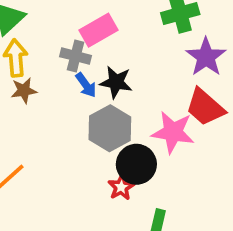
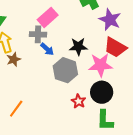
black star: (116, 82) -> (78, 46), moved
black circle: (136, 164) -> (102, 92), moved

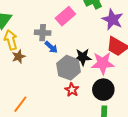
pink rectangle: (48, 17) -> (65, 16), moved
black star: (78, 46) -> (83, 57), moved
red star: (78, 101) -> (72, 90), moved

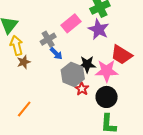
purple star: (113, 19) -> (99, 29), moved
gray cross: (43, 33) -> (48, 39), turned -35
red star: (72, 90) -> (82, 89), moved

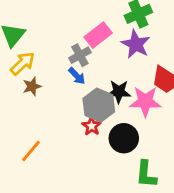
gray cross: (48, 39) -> (80, 55), moved
yellow arrow: (16, 45) -> (23, 63), turned 60
red star: (82, 89) -> (92, 126), moved
black circle: (107, 97) -> (124, 138), moved

